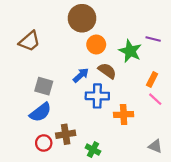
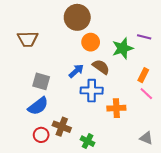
brown trapezoid: (29, 41) -> (28, 39), turned 40
green star: (130, 51) -> (123, 48), turned 30
brown cross: (66, 134) -> (62, 127), turned 30

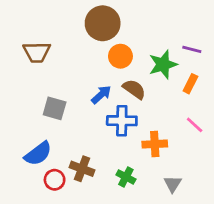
orange rectangle: (143, 75) -> (190, 84), moved
blue semicircle: (38, 106) -> (38, 154), moved
gray triangle: (146, 138) -> (173, 184), moved, turned 40
green cross: (88, 141) -> (126, 177), moved

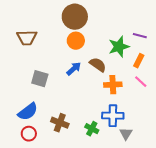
orange circle: (120, 56) -> (76, 41), moved
blue cross: (122, 121) -> (113, 116), moved
pink line: (195, 125) -> (141, 82), moved
orange cross: (155, 144) -> (113, 85), moved
red circle: (55, 180) -> (29, 134), moved

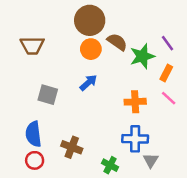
purple line: (140, 36) -> (167, 43), turned 40
brown semicircle: (98, 65) -> (117, 42), moved
blue semicircle: (28, 112) -> (33, 134), turned 120
green cross: (92, 129) -> (110, 165), moved

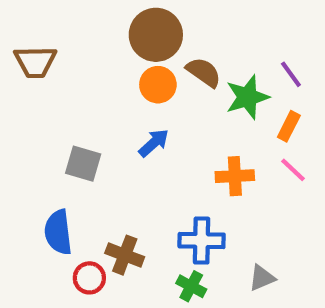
brown trapezoid: (32, 45) -> (35, 62), moved
blue cross: (135, 139) -> (202, 241), moved
red circle: (35, 160) -> (89, 278), moved
gray triangle: (151, 160) -> (262, 278), turned 35

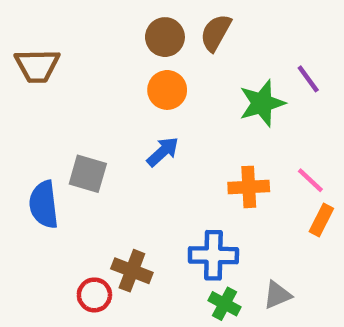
brown circle: (156, 35) -> (165, 37), size x0.7
brown semicircle: (204, 72) -> (216, 33), moved, turned -96
orange rectangle: (289, 126) -> (321, 220), moved
blue semicircle: (58, 232) -> (44, 205), moved
green cross: (191, 286) -> (224, 304), moved

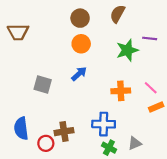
brown semicircle: (216, 33) -> (118, 14), moved
purple line: (308, 79) -> (150, 38), turned -48
blue semicircle: (44, 205) -> (21, 128), moved
orange rectangle: (321, 220) -> (156, 107), turned 40
brown cross: (132, 271) -> (64, 132), turned -30

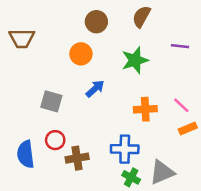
orange circle: (81, 44) -> (81, 54), moved
green star: (127, 50) -> (135, 60), moved
red circle: (46, 143) -> (55, 140), moved
gray triangle: (135, 143) -> (162, 172), size x1.5

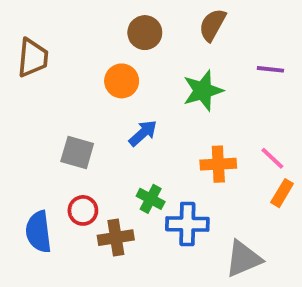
brown trapezoid: (22, 38) -> (33, 58), turned -84
orange rectangle: (188, 128) -> (282, 193), turned -36
green cross: (131, 177) -> (151, 199), moved

